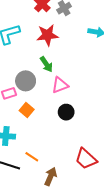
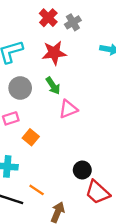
gray circle: (26, 81) -> (20, 88), moved
black circle: (66, 112) -> (82, 170), moved

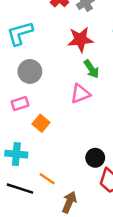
red star: (54, 53) -> (80, 39), moved
green arrow: (53, 86) -> (91, 69), moved

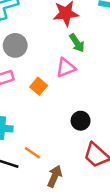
orange square: (41, 123) -> (39, 86), moved
black circle: (95, 158) -> (81, 121), moved

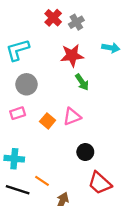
pink triangle: (66, 68) -> (72, 117), moved

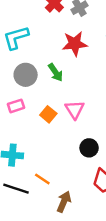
green arrow: (82, 82) -> (56, 72), moved
pink triangle: (72, 117) -> (75, 110), turned -42

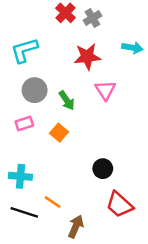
green arrow: (56, 72) -> (67, 100), moved
pink triangle: (75, 110) -> (105, 90), moved

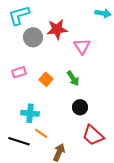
red star: (87, 57) -> (57, 29), moved
gray circle: (35, 90) -> (33, 37), moved
green arrow: (67, 100) -> (73, 78), moved
cyan cross: (20, 176) -> (30, 113), moved

